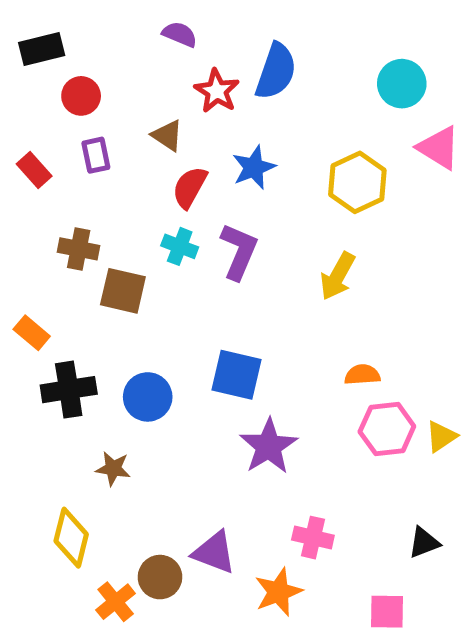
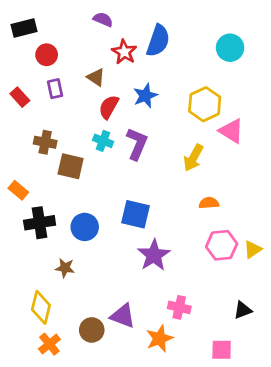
pink triangle: (439, 148) -> (231, 131), moved
orange semicircle: (362, 375) -> (209, 203), moved
orange cross: (116, 602) -> (49, 344), moved

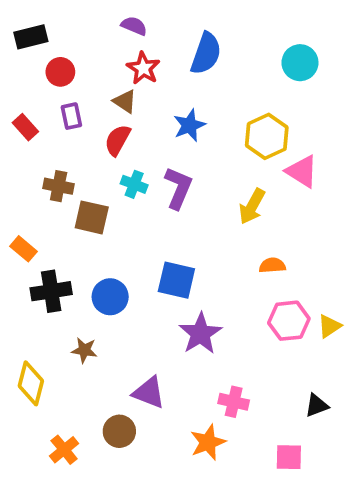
red star: (124, 52) -> (143, 68), moved
red semicircle: (109, 107) -> (118, 140), moved
yellow diamond: (41, 307) -> (31, 383), moved
purple triangle: (123, 316) -> (149, 393), moved

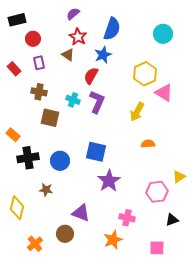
purple semicircle: (134, 26) -> (73, 14), turned -64
blue star: (189, 125) -> (103, 55), moved
red semicircle: (118, 140) -> (91, 76), moved
brown cross: (59, 186) -> (39, 92), moved
pink hexagon: (289, 321) -> (157, 192), moved

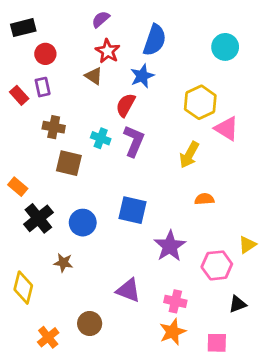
purple rectangle: (39, 63) -> (43, 87), moved
black cross: (28, 158) -> (38, 218), turned -30
purple star: (109, 181) -> (170, 246), moved
purple triangle: (81, 213) -> (128, 290), moved
orange star: (113, 240) -> (173, 332), moved

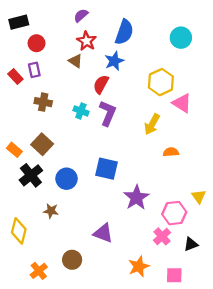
brown square: (69, 163) -> (42, 144), moved, turned 30
orange semicircle: (204, 199) -> (171, 152), moved
yellow triangle: (247, 245) -> (199, 196), turned -32
pink cross: (175, 301) -> (162, 236), moved, turned 35

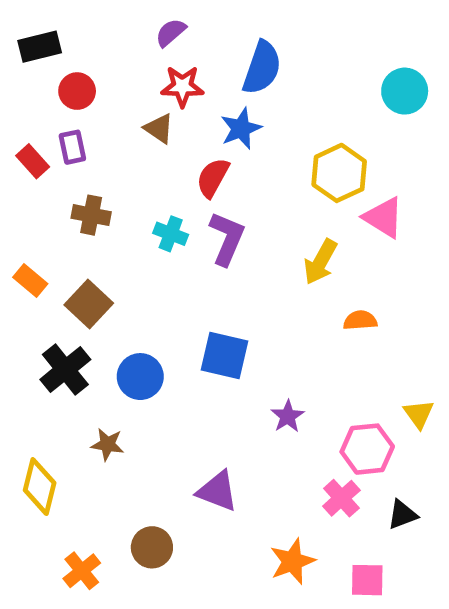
cyan circle: (181, 38) -> (405, 91), moved
red star: (86, 41) -> (182, 86), turned -30
orange rectangle: (14, 150) -> (30, 281), moved
purple star: (136, 198) -> (288, 416), size x0.6

